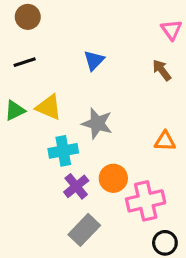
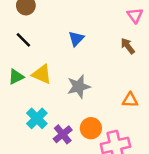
black line: (25, 62) -> (23, 40), turned 63
gray star: (97, 123) -> (79, 86), turned -30
cyan cross: (63, 151) -> (37, 118), moved, turned -35

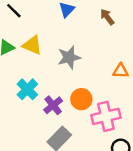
brown arrow: (128, 46) -> (107, 17), moved

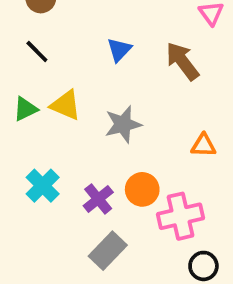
brown arrow: (107, 17) -> (182, 61), size x1.5
cyan cross: (27, 89) -> (43, 186), moved

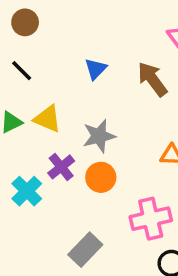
orange circle: (142, 189) -> (101, 177), moved
purple cross: (98, 199) -> (61, 167), moved

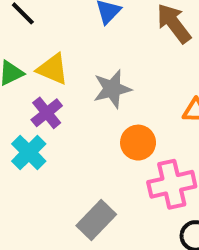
purple cross: (61, 167) -> (47, 113), moved
orange circle: (101, 177) -> (138, 143), moved

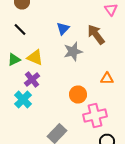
gray star: (112, 89) -> (73, 52), moved

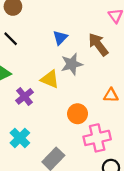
yellow triangle: (35, 58) -> (50, 79), moved
cyan cross: (23, 100) -> (20, 138), moved

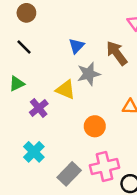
pink cross: (97, 138) -> (105, 167), moved

